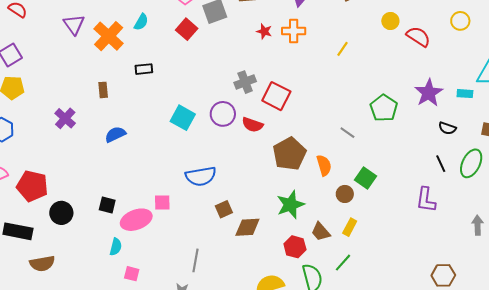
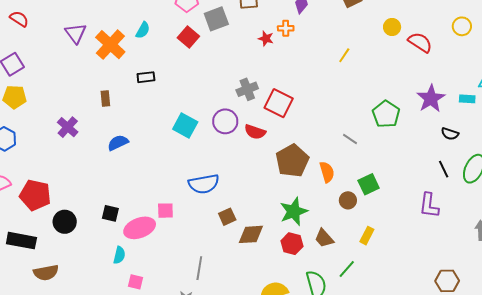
orange cross: (294, 31) -> (286, 28), moved, size x0.7
green square: (366, 178) -> (369, 184), turned 30
yellow rectangle: (350, 227) -> (367, 236), moved
red hexagon: (295, 247) -> (292, 244), moved

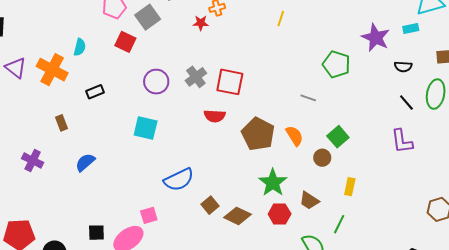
purple circle: (225, 121) -> (156, 82), moved
brown diamond: (251, 234) -> (237, 216), turned 44

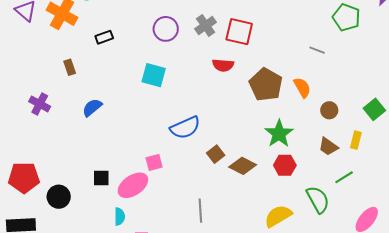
green square: (338, 137) -> (374, 109), moved
brown trapezoid: (309, 200) -> (328, 146), moved
green line: (339, 224) -> (344, 177), turned 30

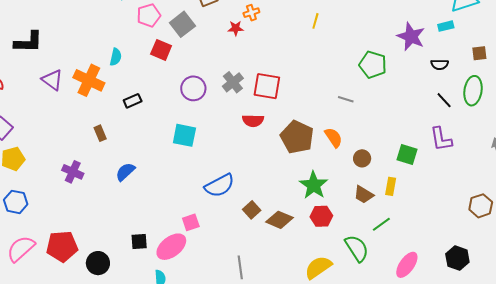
green square: (374, 109) -> (407, 155), turned -30

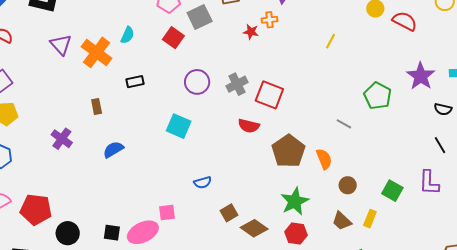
blue semicircle: (220, 186) -> (203, 182), size x0.6
black square: (139, 242) -> (112, 233), moved

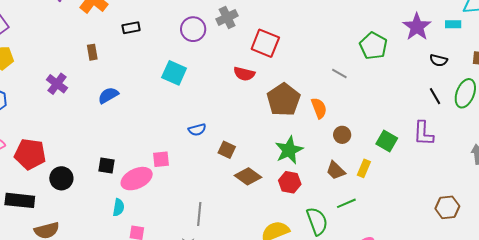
gray cross: (237, 84) -> (227, 17), moved
brown square: (229, 213) -> (227, 150), moved, turned -36
black square: (112, 233) -> (106, 165), moved

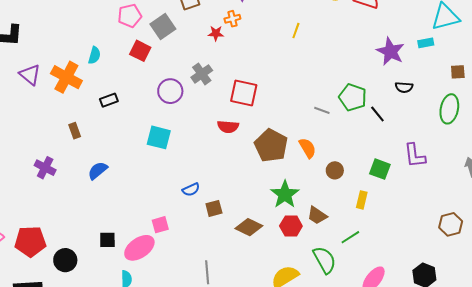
green pentagon: (373, 46) -> (353, 97), moved
black semicircle: (439, 60) -> (404, 87), moved
black line: (435, 96) -> (377, 114), moved
brown square: (227, 150) -> (214, 208), moved, turned -30
brown trapezoid: (336, 170) -> (317, 215), moved

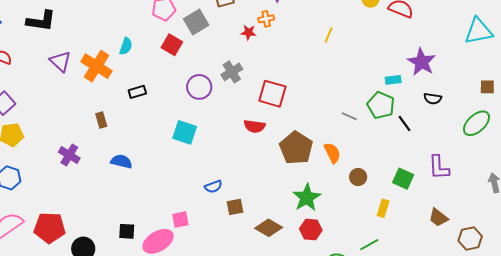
cyan rectangle: (426, 43) -> (393, 80), moved
green ellipse: (449, 109) -> (476, 123), turned 32
blue semicircle: (98, 171) -> (122, 161), turned 50
brown trapezoid: (317, 215) -> (438, 218), moved

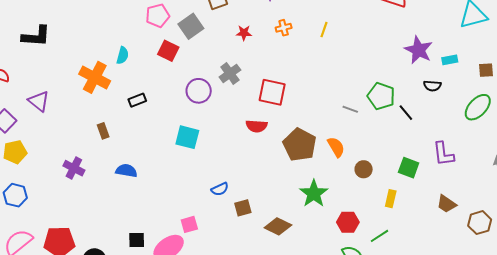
orange cross: (266, 19) -> (284, 28), moved
purple triangle: (60, 61) -> (39, 101), moved
cyan rectangle: (393, 80) -> (450, 60), moved
red hexagon: (311, 230) -> (348, 222), moved

